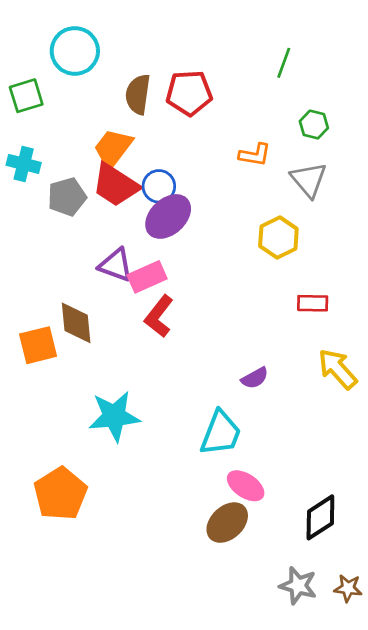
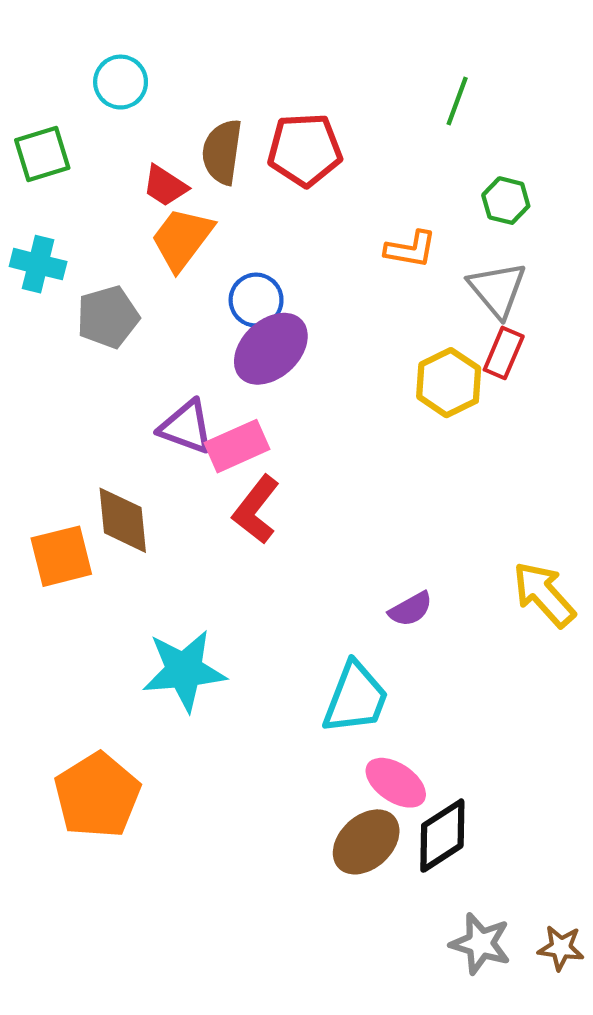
cyan circle: (75, 51) -> (121, 82), size x0.7
red trapezoid: (116, 185) -> (165, 186), moved, size x0.6
red rectangle: (313, 303) -> (504, 353), moved, turned -68
black diamond: (320, 517) -> (442, 836), moved

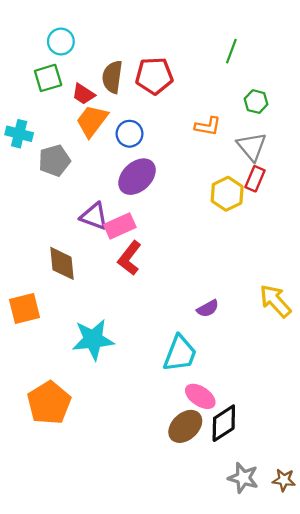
green square: (42, 154) -> (48, 78), moved
blue circle: (256, 300) -> (130, 134), moved
orange square: (61, 556) -> (24, 308), moved

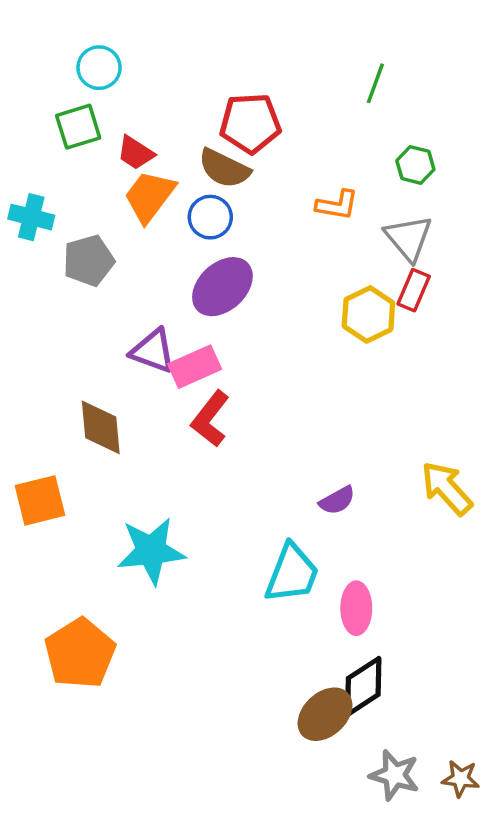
brown semicircle: (112, 77) -> (224, 168), moved, turned -72
pink ellipse: (200, 396) -> (356, 608), moved, turned 56
brown ellipse: (185, 426) -> (325, 714), moved

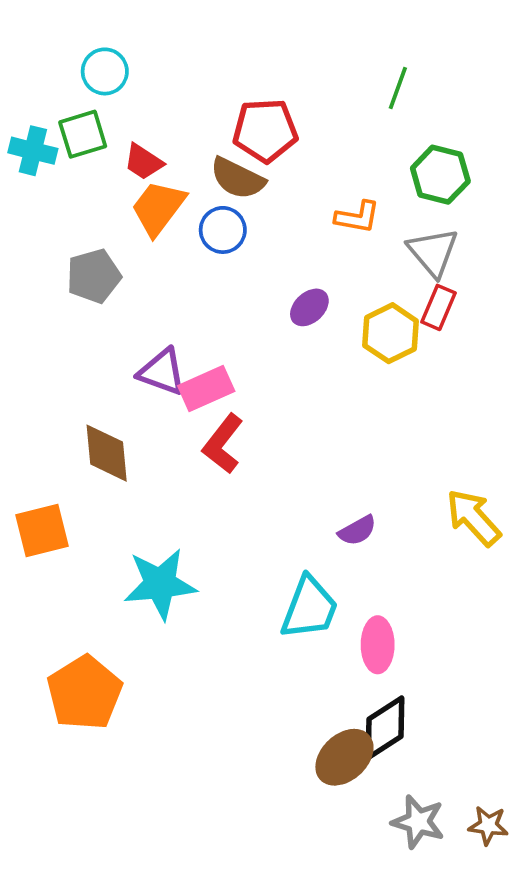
green hexagon: (415, 165) -> (440, 175), size x1.4
cyan cross: (31, 217) -> (33, 151), moved
purple ellipse: (222, 287) -> (309, 307), moved, size x0.6

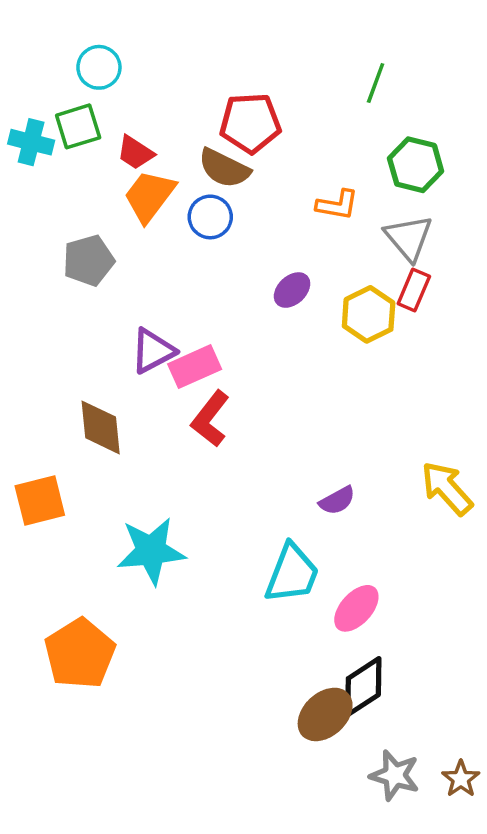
purple triangle: (162, 372) -> (153, 351), turned -48
pink ellipse: (378, 645) -> (356, 608), turned 42
brown star: (488, 825) -> (461, 779), turned 30

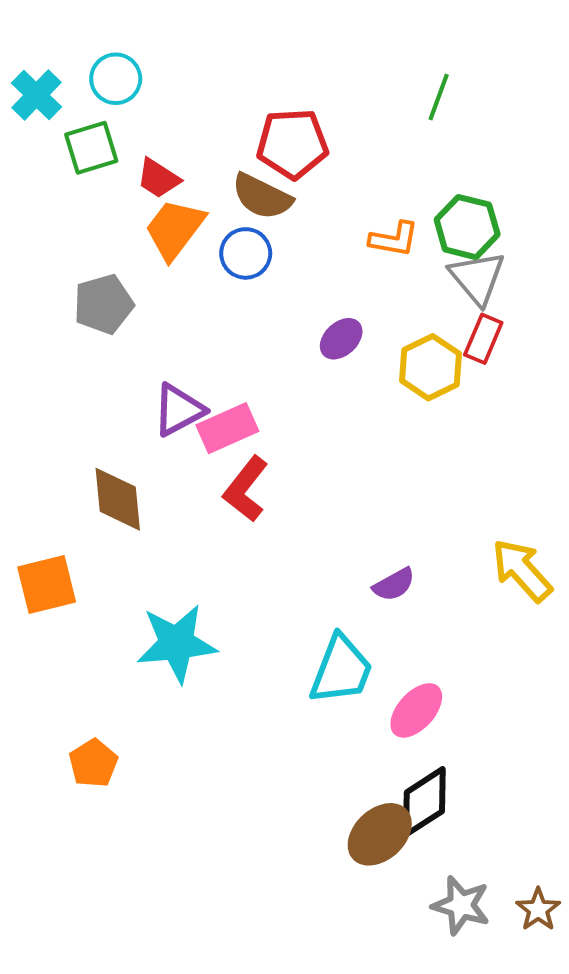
cyan cross: (31, 142) -> (36, 95), moved, turned 30
green hexagon: (416, 165) -> (467, 227), moved
orange pentagon: (80, 654) -> (93, 763), size x0.6

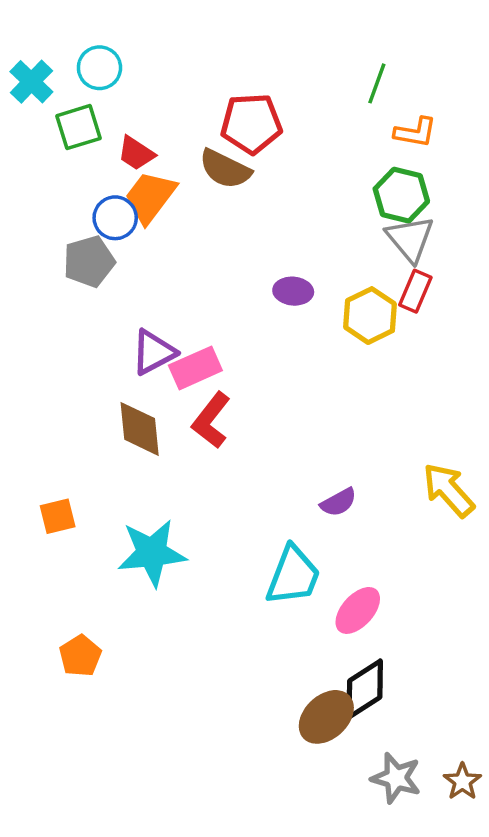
orange L-shape: (394, 239) -> (415, 132), moved
blue circle: (246, 253) -> (115, 218), moved
purple ellipse: (341, 339) -> (293, 291), turned 48
brown diamond: (118, 499) -> (140, 429), moved
orange square: (47, 584) -> (58, 516), moved, size x0.7

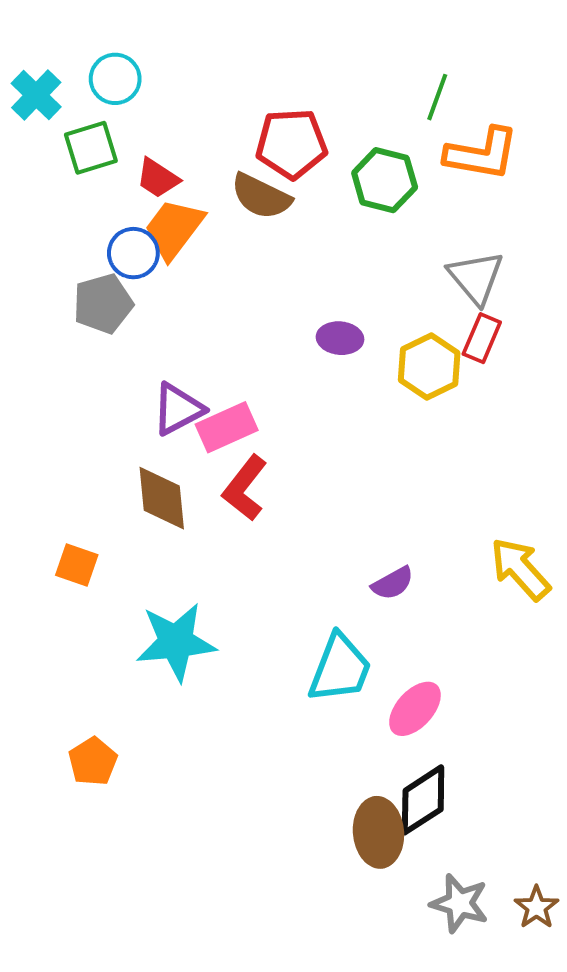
orange L-shape: (415, 132) -> (482, 154), size x1.5
green hexagon: (401, 195) -> (385, 180), moved
orange square: (58, 516) -> (77, 565), moved, turned 33
brown ellipse: (326, 717) -> (378, 832), turned -52

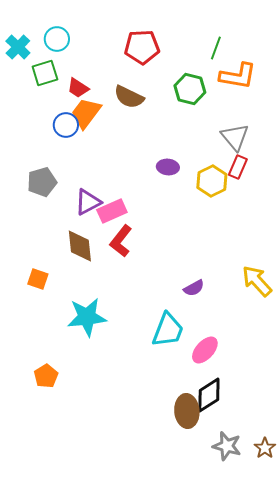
red pentagon: (291, 144) -> (142, 47), moved
gray pentagon: (103, 304) -> (42, 182), moved

